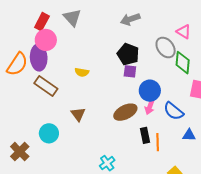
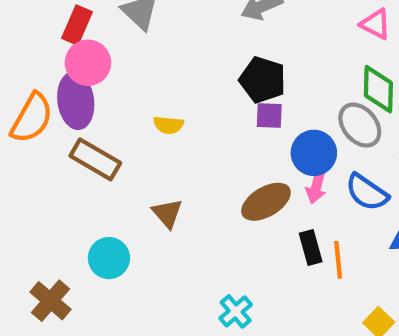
gray ellipse: (166, 47) -> (360, 125), moved

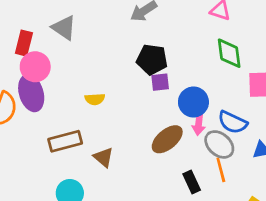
gray ellipse: (360, 125) -> (219, 144), moved
brown rectangle: (95, 159) -> (65, 141), moved, turned -36
black rectangle: (311, 248) -> (192, 182), moved

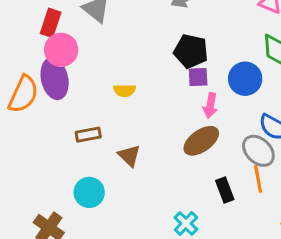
blue circle: (193, 102) -> (245, 79), moved
pink arrow: (199, 124) -> (210, 106), moved
brown rectangle: (65, 141) -> (88, 135), size x0.7

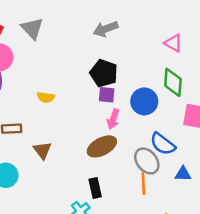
black rectangle: (225, 190) -> (95, 188), moved

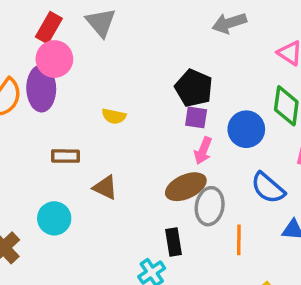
gray arrow: (106, 29) -> (229, 23), moved
brown triangle: (42, 150) -> (105, 187), turned -30
gray ellipse: (147, 161) -> (210, 206), moved, turned 44

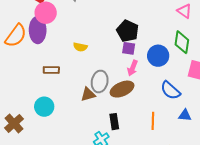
brown triangle: (105, 187) -> (88, 94), moved, turned -42
gray ellipse: (210, 206) -> (100, 81), moved

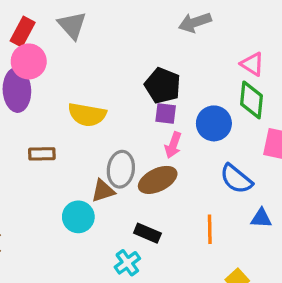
pink triangle: (184, 11) -> (252, 64), moved
yellow semicircle: (80, 47) -> (87, 115), size x1.6
cyan circle: (44, 107) -> (78, 217), moved
black rectangle: (114, 122) -> (147, 233), turned -56

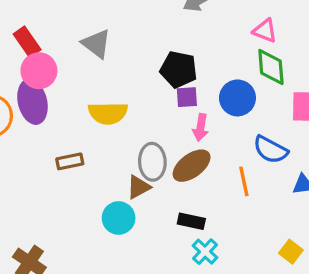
gray triangle: (72, 25) -> (96, 44), moved
red rectangle: (23, 32) -> (27, 42), turned -52
orange line: (210, 229) -> (244, 181), moved
cyan cross: (127, 263) -> (205, 252), moved

